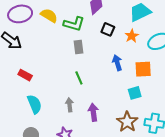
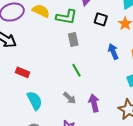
gray arrow: (69, 105) -> (70, 98), turned 144

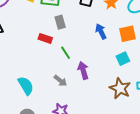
red rectangle: (22, 72) -> (45, 38), moved
purple arrow: (94, 103) -> (83, 70), moved

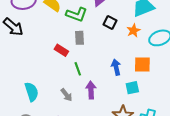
blue arrow: (101, 32) -> (116, 67), moved

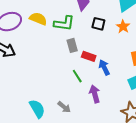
red rectangle: (61, 50) -> (89, 56), moved
blue arrow: (116, 67) -> (104, 67), moved
gray arrow: (66, 95) -> (64, 107), moved

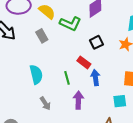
black square: (98, 24) -> (96, 42), moved, turned 32
gray rectangle: (72, 45) -> (42, 36), moved, turned -32
cyan semicircle: (37, 109) -> (36, 75), moved

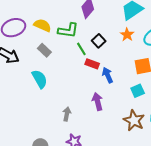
cyan semicircle: (36, 75) -> (40, 79), moved
green line: (67, 78) -> (81, 49), moved
gray arrow: (45, 103) -> (67, 114), turned -120

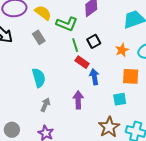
orange star: (127, 35) -> (122, 50), moved
cyan semicircle: (40, 79) -> (39, 78), moved

